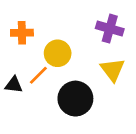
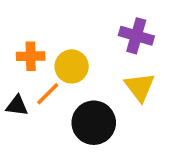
orange cross: (22, 33) -> (31, 56), moved

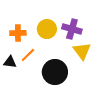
purple cross: (136, 36) -> (72, 29), moved
yellow circle: (72, 66) -> (47, 29), moved

